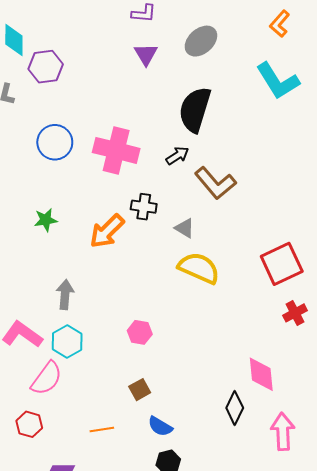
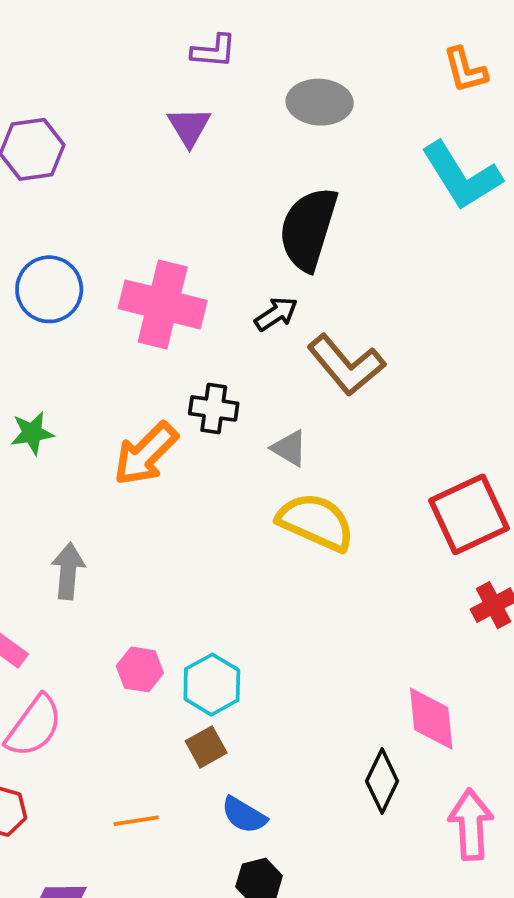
orange L-shape: (280, 24) -> (465, 70), turned -56
gray ellipse: (201, 41) -> (320, 102), turned 44
purple triangle: (146, 54) -> (189, 127), moved
pink hexagon: (140, 332) -> (140, 669), moved
cyan hexagon: (67, 342) -> (212, 685), moved

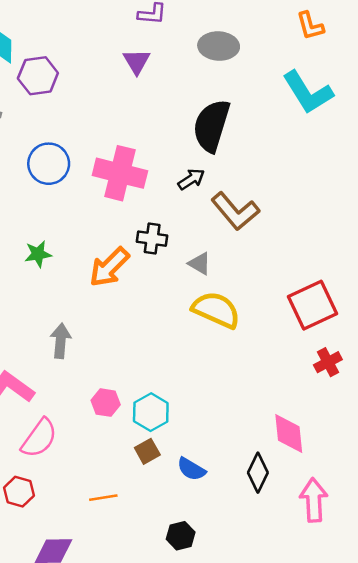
blue semicircle: (244, 815) -> (191, 469), moved

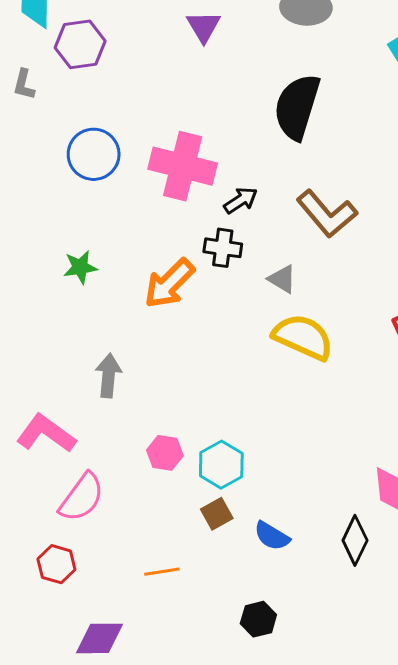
black arrow: (191, 179) -> (241, 200), moved

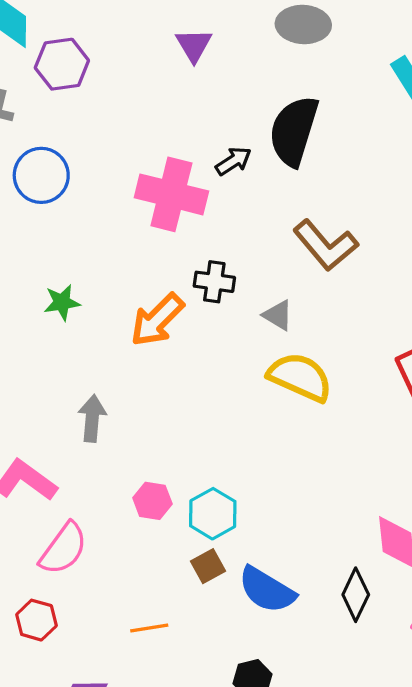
blue circle: (94, 154) -> (41, 175), moved
black arrow: (241, 200) -> (233, 161), moved
blue semicircle: (272, 536) -> (267, 590), size x1.5

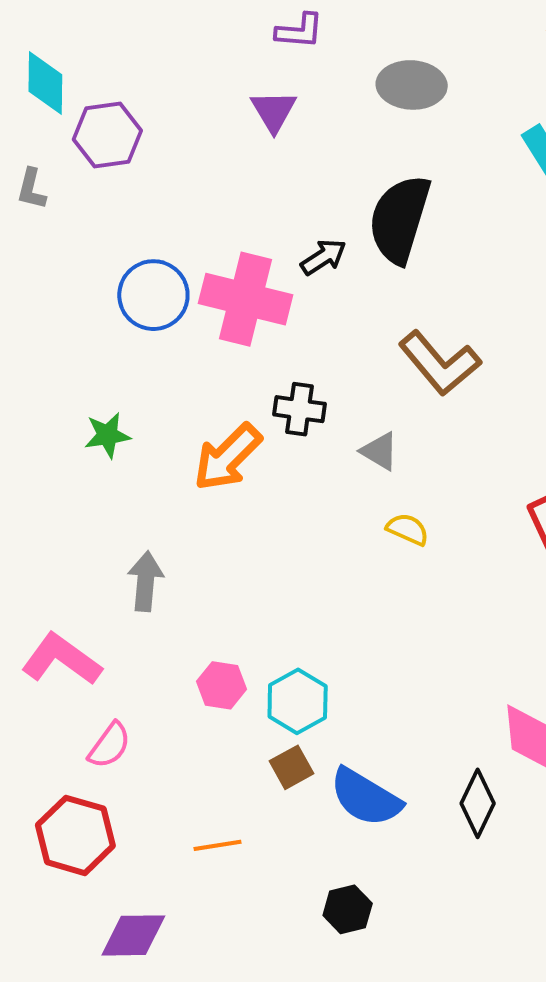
blue circle: (41, 175) -> (153, 295), moved
yellow semicircle: (300, 377) -> (408, 529), size x0.5
pink semicircle: (63, 549) -> (109, 745), size x0.7
red hexagon: (36, 620) -> (75, 835), size x1.5

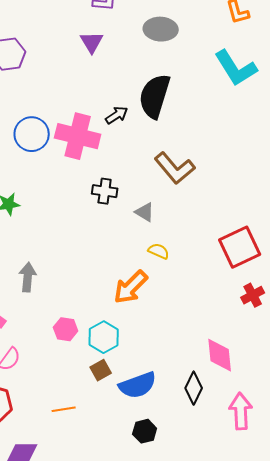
orange arrow: (227, 457) -> (131, 287), moved
blue semicircle: (366, 797) -> (138, 385), turned -51
black hexagon: (348, 909) -> (145, 431), moved

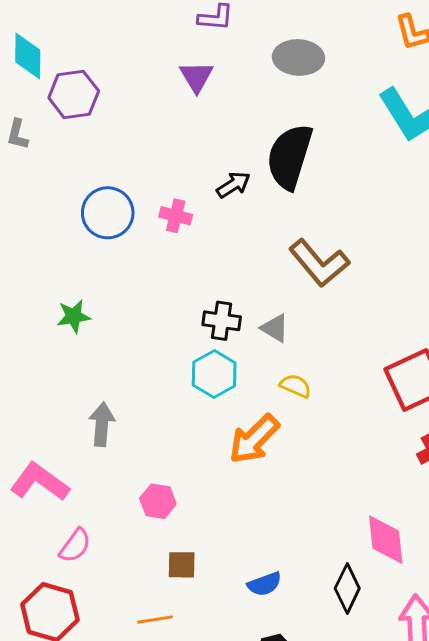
pink cross: (78, 136) -> (176, 216), size x0.5
black cross: (105, 191) -> (222, 321), moved
cyan hexagon: (104, 337) -> (214, 374), moved
brown square: (101, 370) -> (182, 565), moved, turned 30
blue semicircle: (138, 385) -> (264, 584), size x0.6

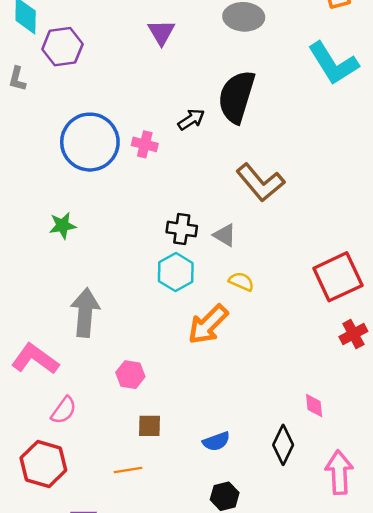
blue circle: (108, 213) -> (90, 142), size x1.4
gray arrow: (102, 424) -> (85, 313), size x1.4
pink diamond: (386, 540) -> (314, 406), size x0.6

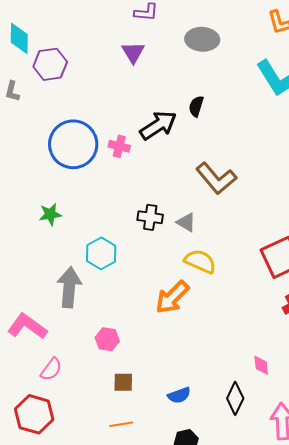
black semicircle: (237, 97) -> (196, 106), size x0.5
black arrow: (191, 119) -> (158, 125), size x1.6
cyan hexagon: (176, 272) -> (101, 253), moved
yellow semicircle: (241, 282) -> (200, 261), size x1.5
orange line: (128, 470) -> (121, 424), moved

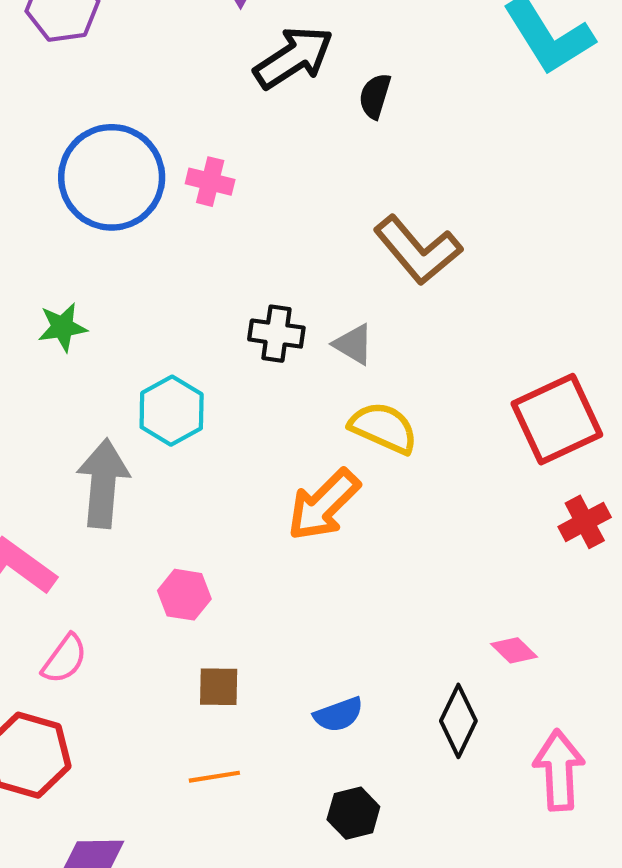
black arrow: (158, 125) -> (294, 57), moved
pink diamond: (261, 365) -> (514, 650), turned -40

